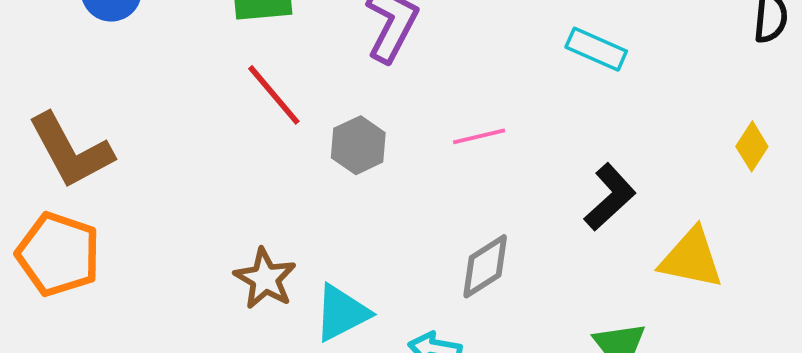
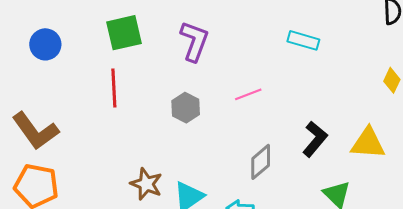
red line: (274, 95) -> (114, 88), moved, turned 45
black L-shape: (610, 197) -> (315, 139), moved

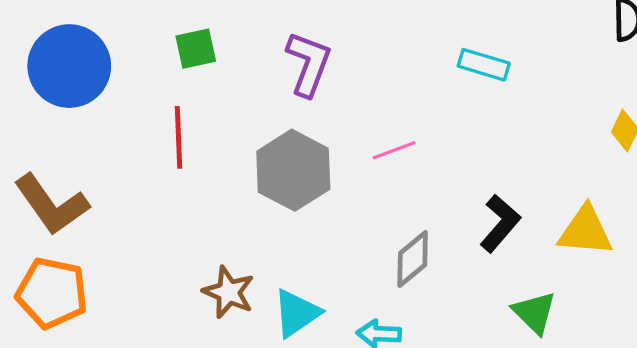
green square: (124, 33) -> (196, 49), size x0.7
blue circle: (45, 44) -> (69, 66), size x1.6
gray hexagon: (186, 108) -> (293, 170), size x1.6

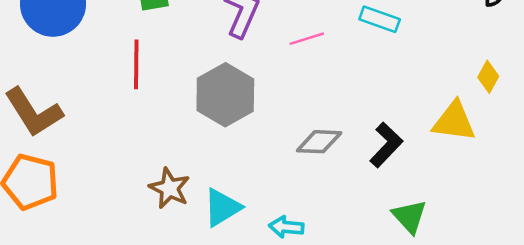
pink line: (394, 150) -> (307, 39), moved
yellow triangle: (585, 231) -> (454, 121), moved
gray diamond: (413, 259) -> (319, 142), moved, turned 39

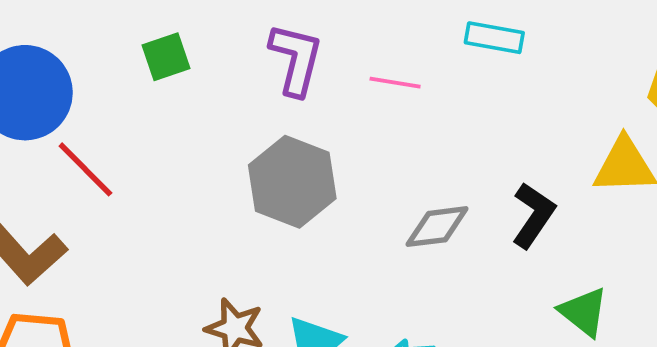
pink line: (307, 39) -> (395, 83), turned 36
red line: (136, 64) -> (85, 169), moved, turned -36

